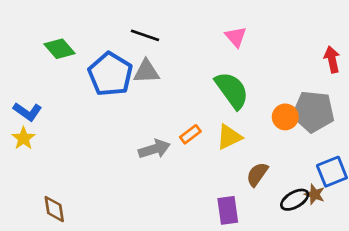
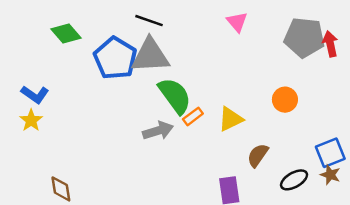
gray triangle: (146, 72) -> (150, 56), size x1.5
green semicircle: (232, 90) -> (175, 96), moved
gray pentagon: (313, 112) -> (304, 37), moved
brown star: (315, 194) -> (330, 175), moved

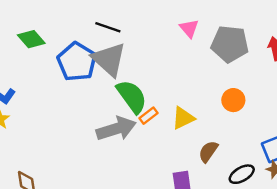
gray pentagon: (304, 37) -> (230, 44), moved
gray triangle: (150, 56) -> (109, 59), turned 45
gray arrow: (158, 131) -> (116, 129), size x1.4

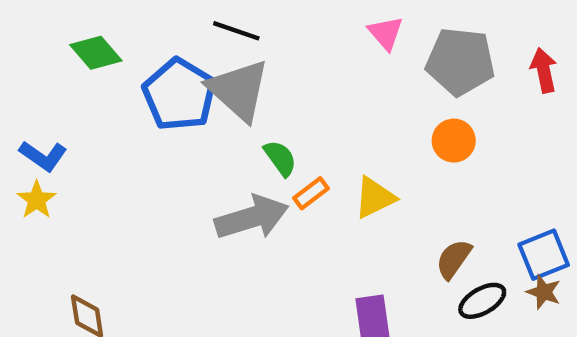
green semicircle: (132, 96) -> (280, 158), size x0.6
orange circle: (233, 100) -> (454, 141), moved
brown semicircle: (208, 151) -> (454, 259), moved

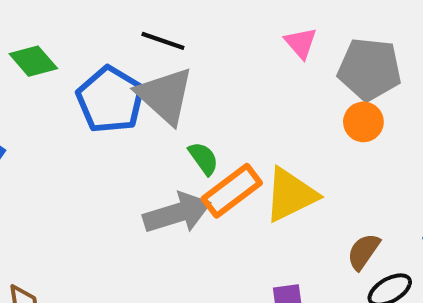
orange circle: (454, 141) -> (363, 122), moved
orange rectangle: (311, 193) -> (232, 191), size x1.8
yellow triangle: (375, 198) -> (291, 195), size x1.4

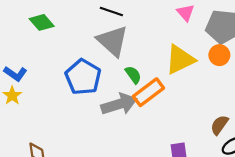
blue pentagon: (110, 100) -> (83, 77), moved
yellow triangle: (291, 195) -> (180, 59), moved

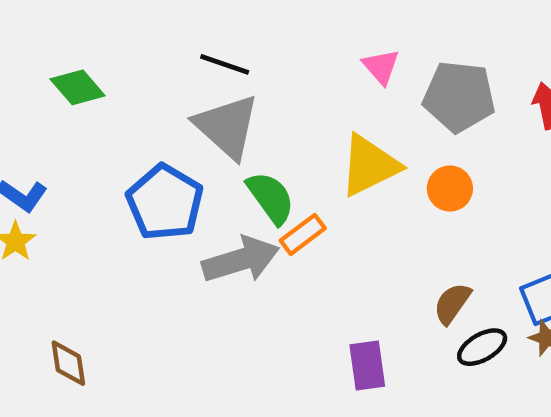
orange circle: (219, 55) -> (450, 189), moved
green semicircle: (133, 75) -> (271, 198), size x1.4
orange rectangle: (148, 92) -> (303, 234), size x0.7

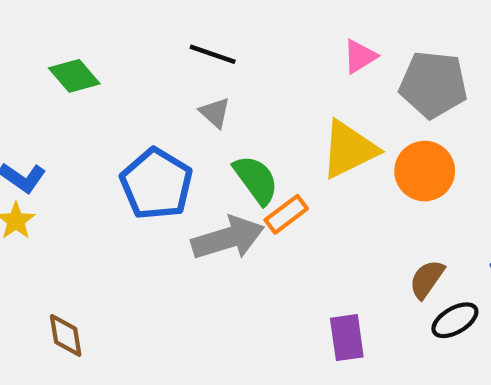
pink triangle: (381, 67) -> (360, 56), turned 39
gray triangle: (227, 126) -> (215, 113), size x0.5
orange circle: (450, 189) -> (425, 171), size x1.4

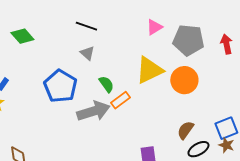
green semicircle: (256, 180) -> (106, 84), size x0.7

